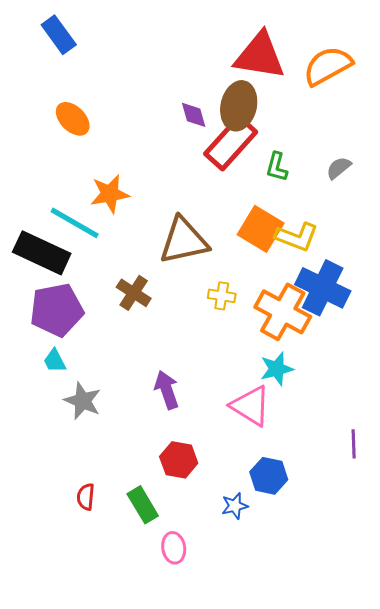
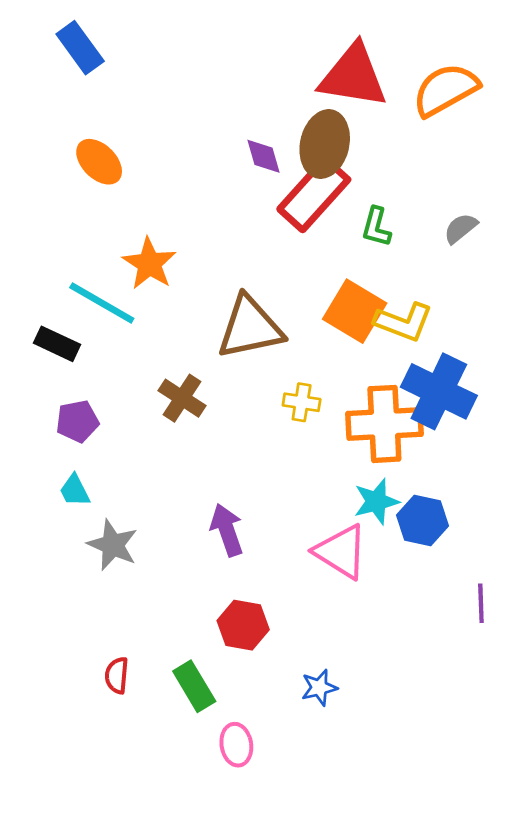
orange star: (110, 194) -> (149, 264), turned -30
black rectangle: (42, 253) -> (57, 344), size x0.6
purple pentagon: (57, 310) -> (77, 421), size x0.6
orange cross: (283, 312) -> (384, 424), turned -32
blue hexagon: (269, 476) -> (423, 520), moved

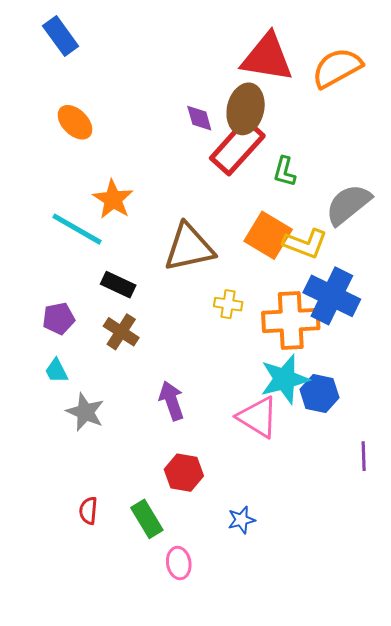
gray semicircle: (461, 228) -> (348, 204), moved, size x1.8
black rectangle: (57, 344) -> (118, 285), moved
brown cross: (182, 398) -> (121, 332), moved
cyan star: (376, 501) -> (285, 379), size x1.4

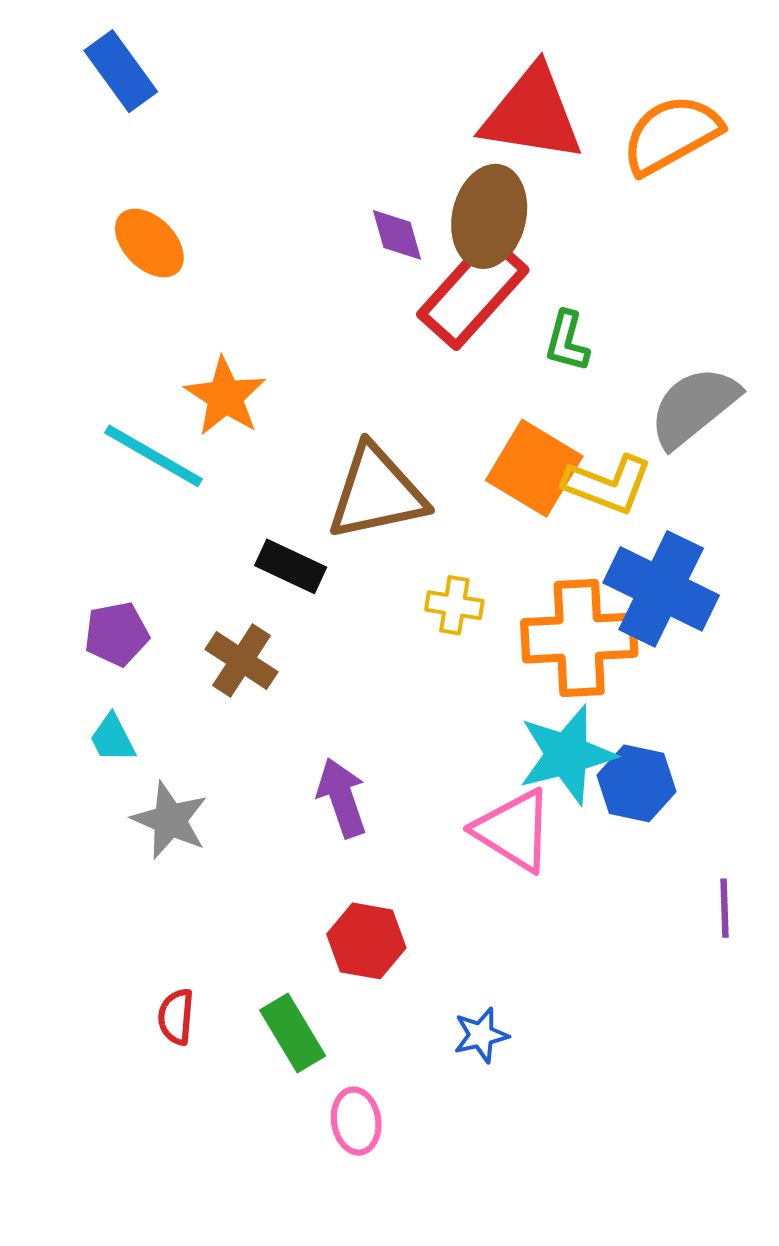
black rectangle: (118, 285) -> (291, 566), moved

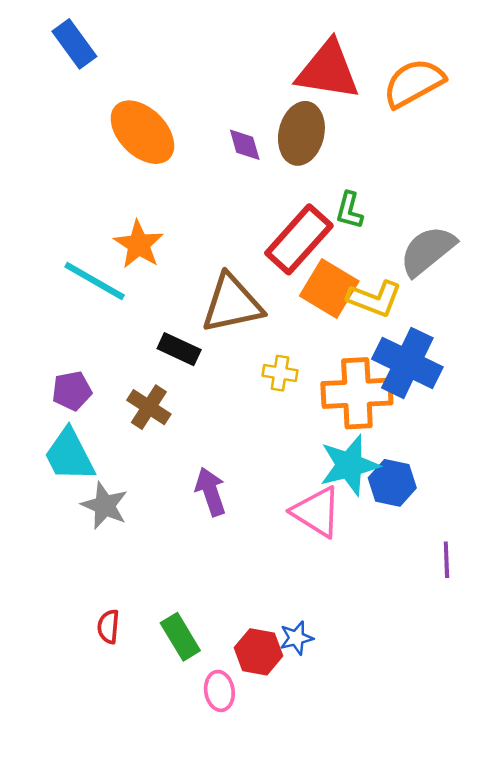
orange ellipse: (149, 243) -> (142, 132), moved, size x1.5
red rectangle: (473, 292) -> (299, 239), moved
cyan trapezoid: (113, 738) -> (69, 455), size x1.8
red hexagon: (366, 941) -> (259, 652), moved

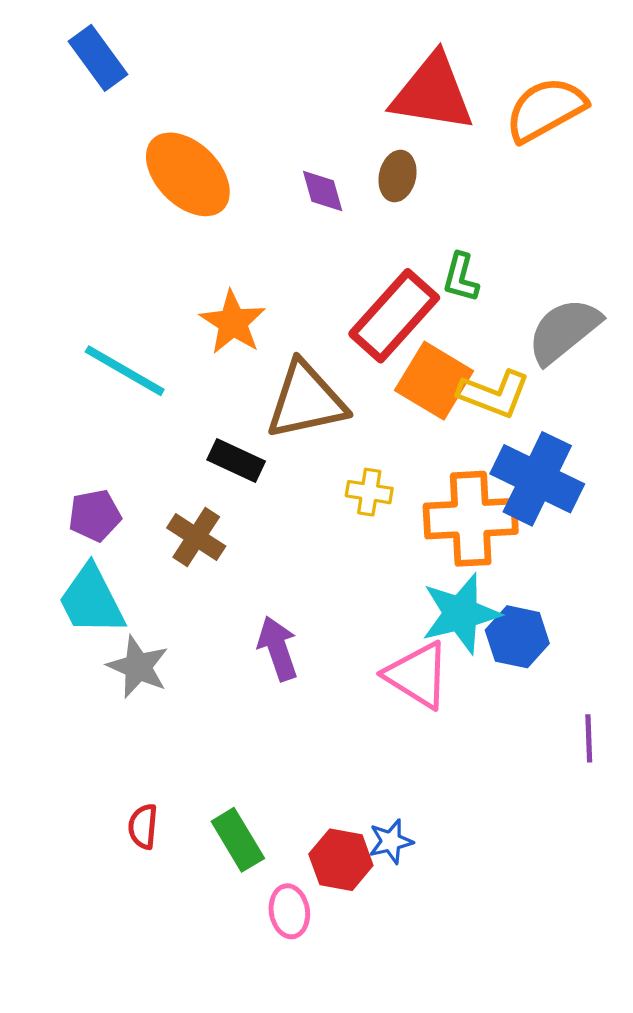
brown ellipse: (301, 133) -> (398, 176), size x0.6
orange star: (139, 244) -> (233, 322), moved

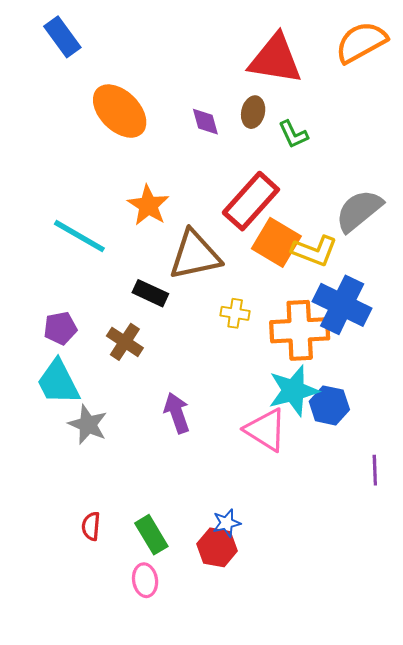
orange semicircle: (546, 109) -> (361, 42), moved
green L-shape: (461, 277) -> (293, 134), moved, turned -40
blue star: (391, 841) -> (227, 523), moved
pink ellipse: (289, 911) -> (145, 580), moved

